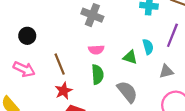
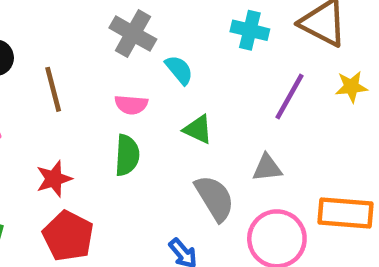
cyan semicircle: (148, 47) -> (179, 70), moved, turned -32
brown line: (60, 64) -> (53, 89), moved
gray semicircle: (127, 92) -> (215, 198), moved

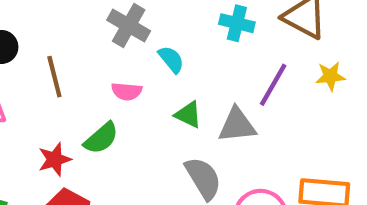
green semicircle: (127, 155) -> (101, 138), moved, turned 45
gray triangle: (267, 168) -> (237, 125), moved, size x1.4

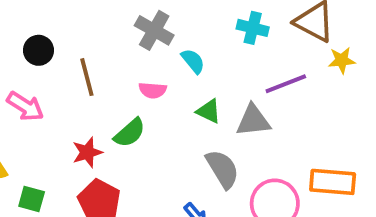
yellow star: (330, 76) -> (342, 60), moved
purple line: (273, 85) -> (286, 84), turned 39

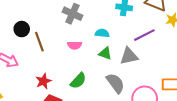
black circle: (38, 50) -> (22, 29), moved
cyan semicircle: (193, 61) -> (102, 33), moved, turned -40
green semicircle: (130, 133) -> (78, 81), moved

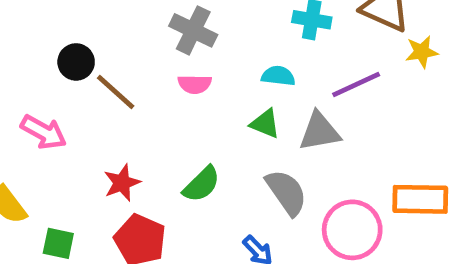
cyan semicircle: (102, 33) -> (278, 76), moved
brown line: (39, 42) -> (116, 92), turned -30
pink semicircle: (75, 45) -> (195, 84), moved

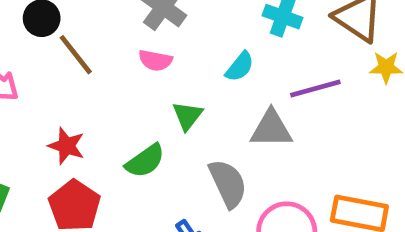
cyan semicircle: (278, 76) -> (240, 67), turned 112
green triangle: (265, 124) -> (188, 116), moved, turned 36
red star: (122, 183) -> (66, 146), turned 30

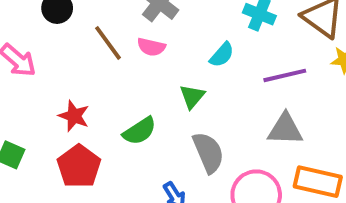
brown line: (76, 55) -> (108, 43), moved
green triangle: (188, 116) -> (192, 96), moved
gray triangle: (271, 129) -> (285, 129), moved

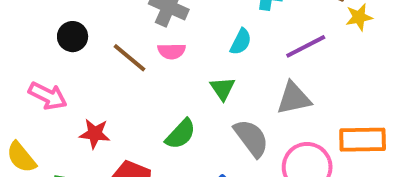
red star: (74, 116) -> (95, 134), moved
gray triangle: (285, 129) -> (294, 98), moved

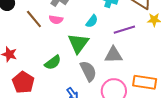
green triangle: (222, 89) -> (78, 43), size x1.6

